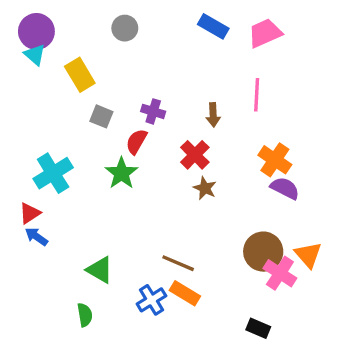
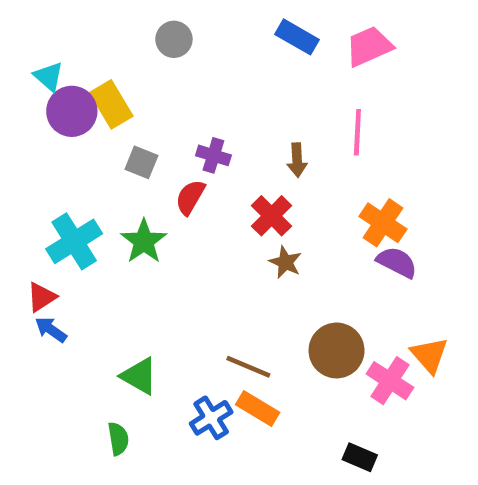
purple circle: (36, 31) -> (72, 111), moved
green star: (121, 173) -> (144, 241), moved
brown circle: (263, 252) -> (337, 350), moved

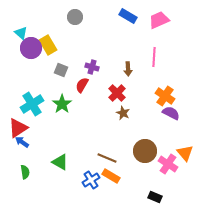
red triangle: (42, 297) -> (18, 128), size x1.5
green semicircle: (118, 439) -> (25, 172), moved

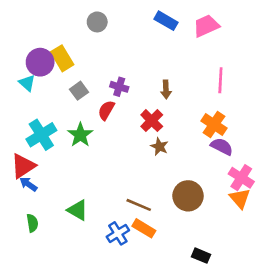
cyan triangle: (21, 33) -> (27, 83), moved
pink line: (154, 57) -> (220, 80), moved
gray square: (61, 70) -> (79, 91), turned 32
pink cross: (168, 164) -> (241, 178), moved

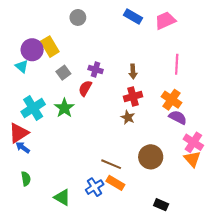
red cross: (152, 121) -> (133, 97), moved, turned 30
green triangle: (78, 210) -> (62, 197), moved

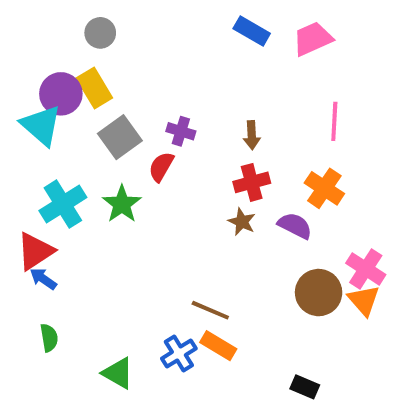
gray circle: (78, 17) -> (100, 33), moved
cyan triangle: (22, 66) -> (41, 125), size x1.6
gray square: (63, 73) -> (120, 137), size x1.5
purple semicircle: (178, 117) -> (295, 226), moved
brown circle: (151, 157) -> (319, 293), moved

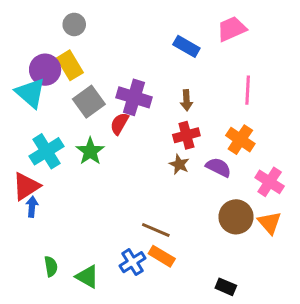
blue rectangle: (252, 31) -> (186, 46), moved
purple cross: (181, 131) -> (134, 97), size x1.6
pink cross: (366, 269) -> (270, 182), moved
blue arrow: (43, 279) -> (32, 207), turned 60
green semicircle: (49, 338) -> (51, 266), moved

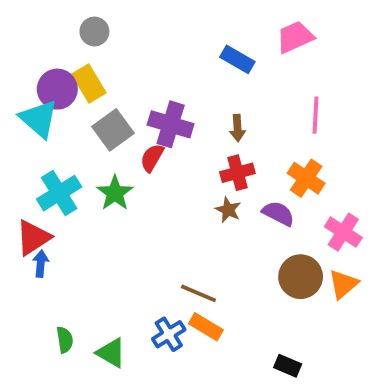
orange triangle: (270, 223) -> (343, 284), turned 30

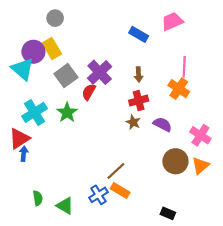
purple cross: (171, 124) -> (100, 72), turned 30
orange cross: (306, 178) -> (179, 89), moved
brown line: (198, 293) -> (116, 171), turned -66

